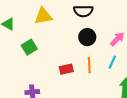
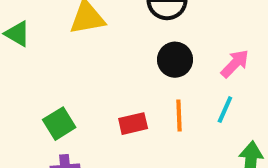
green square: (29, 47) -> (59, 124), moved

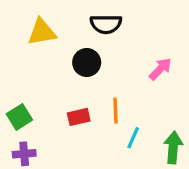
black circle: (175, 60) -> (87, 62), moved
cyan line: (225, 110) -> (133, 138), moved

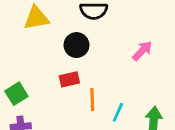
orange line: (116, 111) -> (92, 99), moved
red rectangle: (79, 117) -> (69, 79), moved

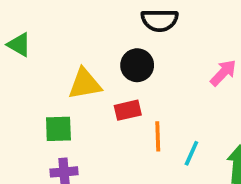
yellow triangle: (36, 18) -> (85, 84), moved
green square: (16, 94) -> (58, 129), turned 30

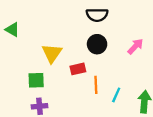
black circle: (137, 65) -> (97, 44), moved
yellow triangle: (85, 84) -> (52, 53), turned -45

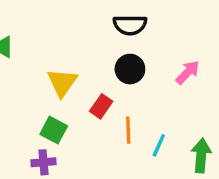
red rectangle: (78, 69) -> (101, 106), turned -42
green square: (36, 80) -> (54, 130), moved, turned 30

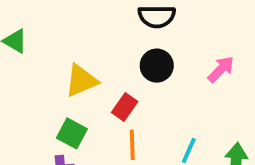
yellow triangle: (62, 83) -> (81, 81), turned 32
orange line: (128, 130) -> (132, 145), moved

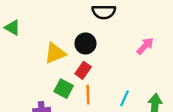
black circle: (157, 66) -> (85, 43), moved
green square: (72, 133) -> (64, 89), moved

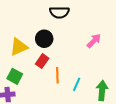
green square: (64, 89) -> (15, 76), moved
orange line: (88, 95) -> (57, 75), moved

